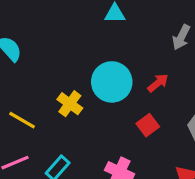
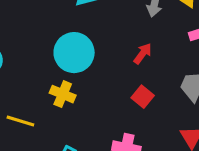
cyan circle: (112, 82) -> (74, 53), moved

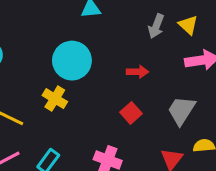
red arrow: (143, 54) -> (137, 72), turned 45

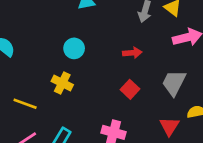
cyan circle: (72, 61) -> (74, 48), size x0.6

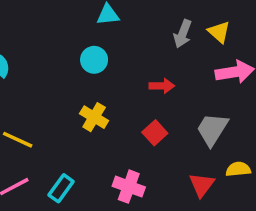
cyan circle: (74, 48) -> (94, 60), moved
yellow cross: (62, 83) -> (94, 117), moved

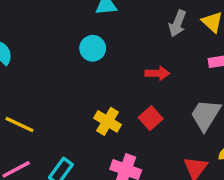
yellow cross: (94, 117) -> (107, 121), moved

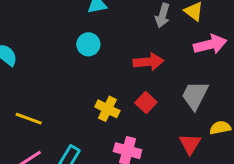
red arrow: (157, 73) -> (148, 62), size x1.4

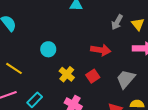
cyan circle: (88, 44) -> (48, 49), moved

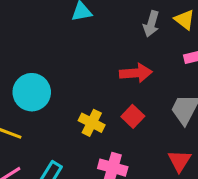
cyan circle: (48, 49) -> (32, 92), moved, size x1.5

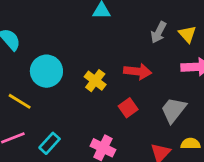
yellow cross: (92, 123) -> (95, 81), moved

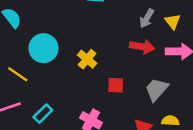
red arrow: (138, 71) -> (142, 47), moved
red square: (128, 108) -> (116, 85), turned 35

